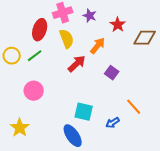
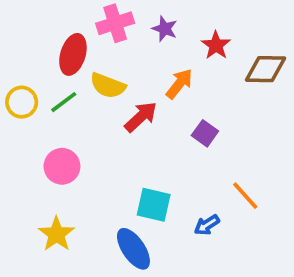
yellow semicircle: (67, 39) -> (108, 86), moved, turned 132
yellow star: (20, 128) -> (56, 234), moved

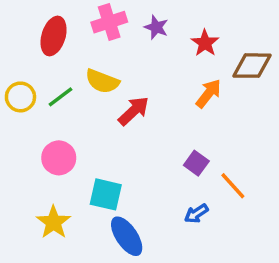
red ellipse: (73, 54) -> (54, 36), moved
orange arrow: (179, 84) -> (208, 93), moved
purple square: (205, 133) -> (196, 163), moved
cyan square: (154, 205) -> (106, 194), moved

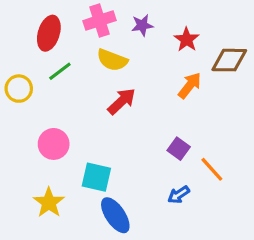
purple star: (156, 27) -> (142, 25), turned -30
yellow semicircle: (102, 81) -> (112, 60), moved
green line: (60, 97) -> (60, 71), moved

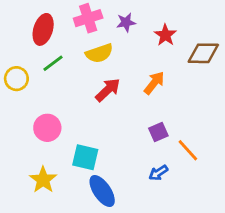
yellow semicircle: (112, 60) -> (99, 53), turned -40
orange arrow: (190, 85) -> (154, 83), moved
purple square: (179, 149) -> (158, 132), turned 30

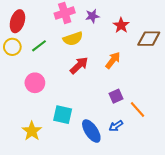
red ellipse: (43, 29) -> (17, 21), moved
yellow circle: (16, 79) -> (12, 47), moved
pink circle: (47, 128) -> (35, 83), moved
blue ellipse: (102, 191) -> (91, 131), moved

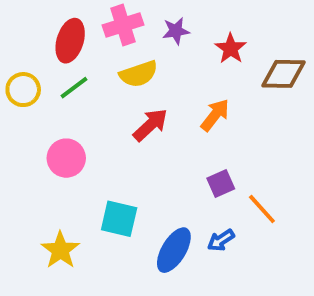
red ellipse: (17, 21) -> (70, 41), moved
blue ellipse: (91, 131) -> (174, 250), turned 65

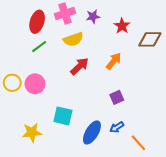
yellow circle: (23, 90) -> (12, 83), moved
orange line: (262, 209) -> (138, 143), moved
yellow star: (60, 250) -> (32, 132), turned 30

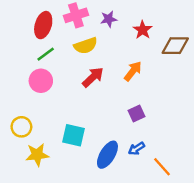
yellow circle: (12, 83) -> (21, 127), moved
pink circle: (35, 84) -> (41, 81), moved

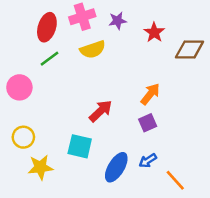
orange arrow: (133, 71) -> (150, 94), moved
red arrow: (93, 77) -> (101, 111), moved
pink circle: (41, 81) -> (19, 87), moved

